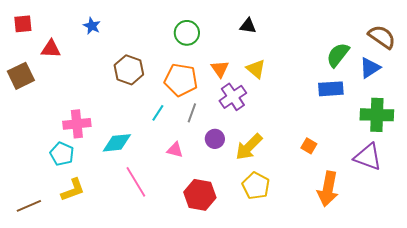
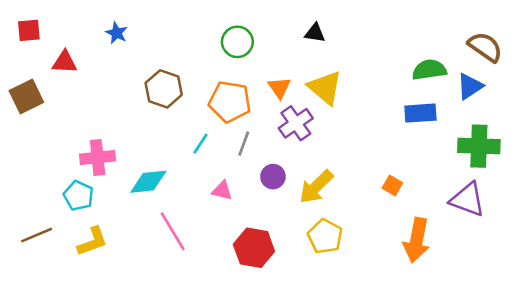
green semicircle: (338, 55) -> (429, 70), turned 44
yellow triangle: (256, 69) -> (325, 88), size x1.4
brown line: (29, 206) -> (37, 235), moved

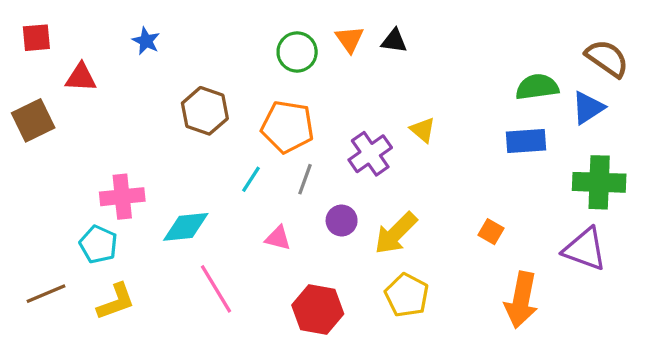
orange triangle: (279, 88) -> (350, 39), moved
yellow triangle: (325, 88) -> (423, 130), moved, size x0.6

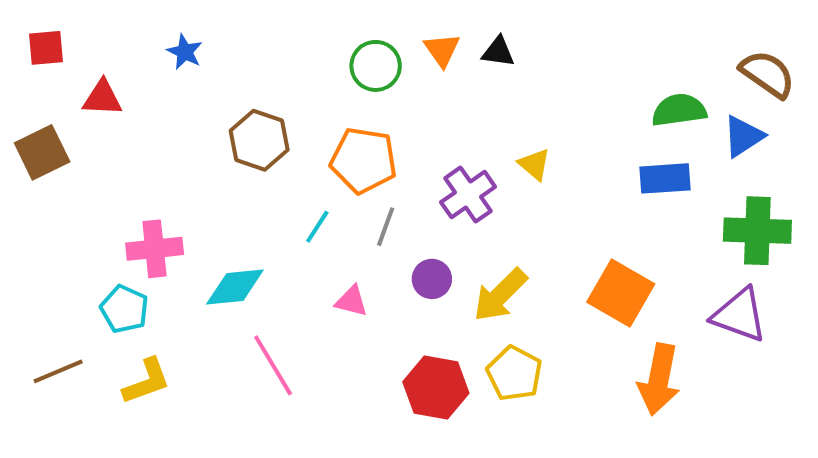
orange square: (491, 232) -> (621, 293), size x2.0
red hexagon: (318, 310) -> (436, 387), moved

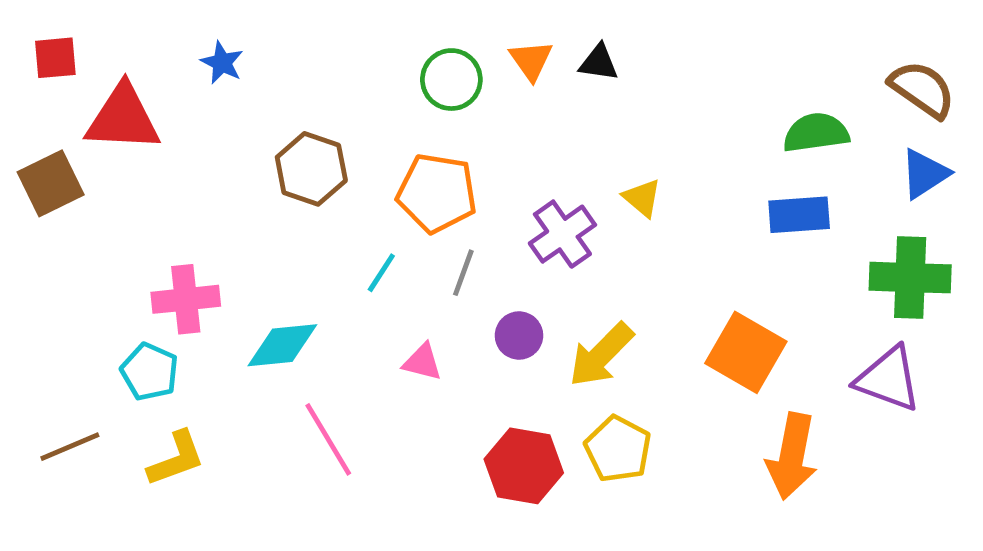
red triangle: (102, 98) -> (123, 118), size x1.6
blue triangle: (743, 136) -> (925, 174), moved

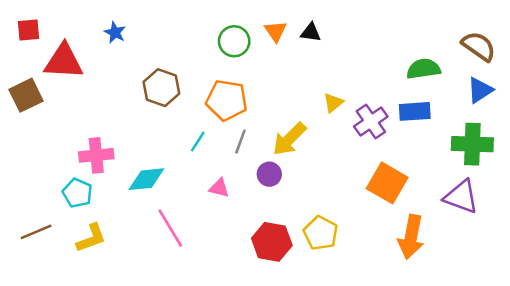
yellow triangle: (642, 198) -> (333, 103), turned 40
purple cross: (562, 234) -> (371, 121), moved
yellow arrow: (601, 355) -> (289, 139), moved

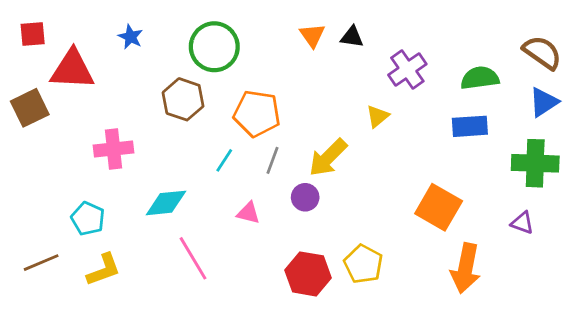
green circle: (234, 41) -> (214, 47), moved, size x1.4
purple cross: (371, 121) -> (407, 70), moved
pink cross: (96, 155) -> (113, 149), moved
purple triangle: (461, 197) -> (522, 223), size x0.6

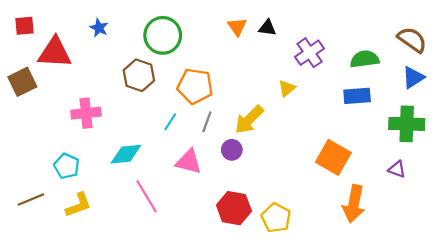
pink triangle: (248, 213) -> (189, 162), size x1.5
yellow pentagon: (363, 264) -> (276, 218), moved

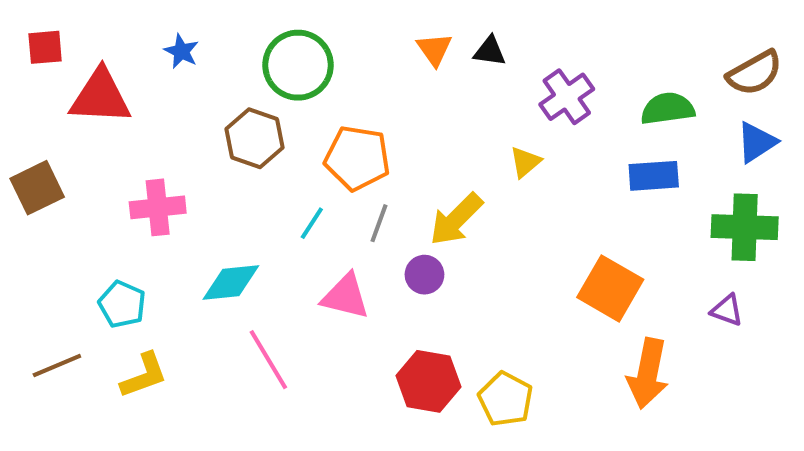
brown semicircle: (412, 40) -> (755, 73), turned 116
brown square: (22, 82) -> (37, 188), moved

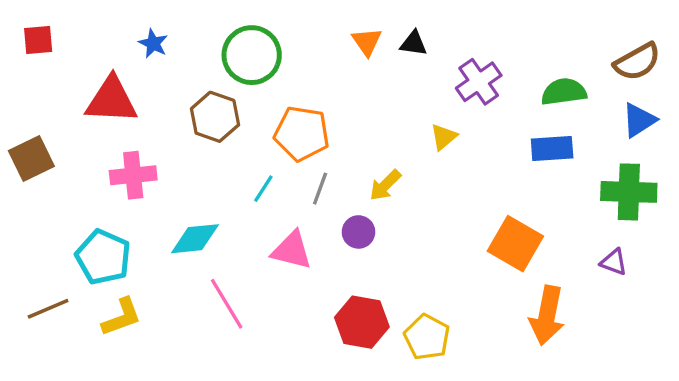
red triangle: (100, 97) -> (111, 100), moved
yellow arrow: (456, 219) -> (385, 185), size x0.7
cyan pentagon: (122, 304) -> (103, 257), size x1.4

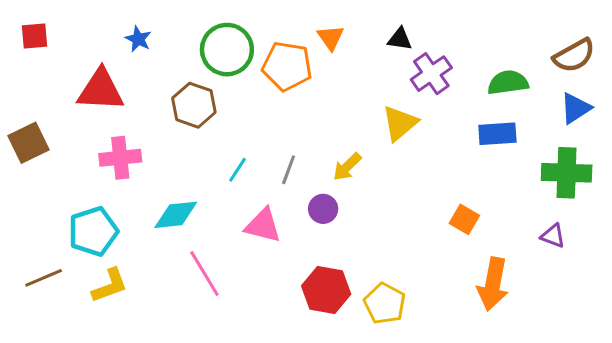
black triangle: (414, 43) -> (400, 39), moved
orange pentagon: (302, 134) -> (287, 66), moved
yellow triangle: (444, 137) -> (400, 123), size x1.5
orange square: (515, 244) -> (464, 219), size x0.6
cyan pentagon: (103, 257) -> (93, 231), turned 30

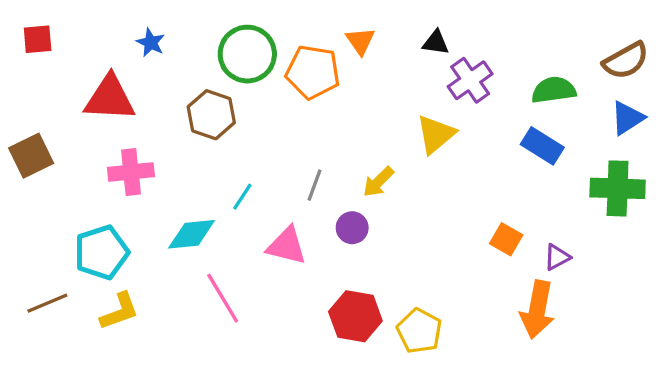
blue rectangle: (497, 134) -> (542, 146), turned 36
cyan line: (237, 170) -> (242, 197), moved
purple triangle: (553, 236) -> (557, 257), moved, turned -48

